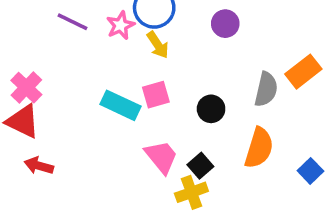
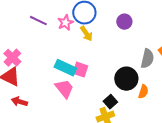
pink square: (156, 95) -> (80, 70), moved, turned 35
black circle: (211, 109) -> (126, 79), moved, size x1.5
orange semicircle: (259, 148) -> (143, 92), size x0.6
pink trapezoid: (161, 157) -> (64, 89), moved

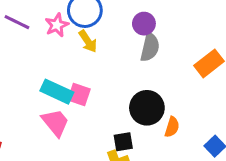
gray semicircle: (147, 59) -> (150, 47), moved
black square: (110, 102) -> (123, 142), turned 32

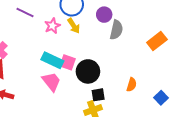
purple circle: (144, 24) -> (104, 15), moved
pink star: (57, 25) -> (52, 26), moved
black circle: (147, 108) -> (88, 71), moved

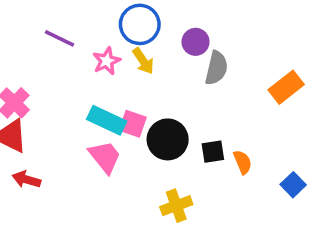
orange semicircle: (132, 85) -> (243, 162), turned -40
black square: (98, 95) -> (213, 152), moved

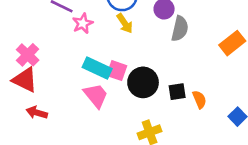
pink star: (107, 61) -> (83, 23), moved

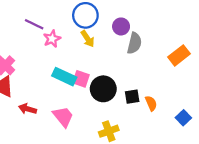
pink trapezoid: (96, 96) -> (63, 117), moved
red arrow: (37, 113) -> (28, 109), moved

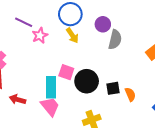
cyan rectangle: (64, 77) -> (51, 87), moved, turned 65

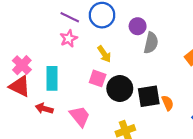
purple line: (24, 22) -> (70, 17), moved
yellow arrow: (72, 35) -> (104, 54), moved
cyan rectangle: (51, 87) -> (52, 78), moved
black square: (113, 88) -> (149, 96), size x1.5

